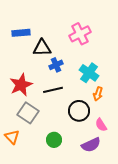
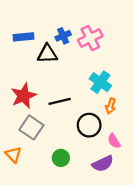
blue cross: (56, 65) -> (63, 36), moved

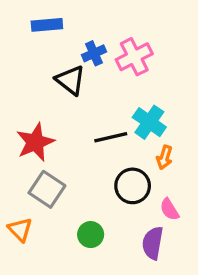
blue rectangle: (24, 37) -> (47, 25), moved
black triangle: (47, 54) -> (70, 80), turned 40
black line: (60, 101) -> (111, 137), moved
purple semicircle: (103, 164) -> (153, 243), turned 125

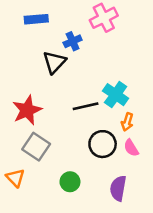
pink cross: (134, 57) -> (104, 18), moved
black triangle: (70, 80) -> (54, 62), turned 35
pink semicircle: (169, 209) -> (131, 148), moved

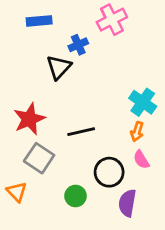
cyan cross: (116, 95) -> (143, 102), moved
black line: (86, 106) -> (81, 132), moved
black circle: (103, 144) -> (109, 172), moved

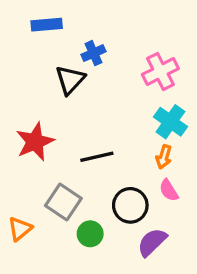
pink cross: (112, 20) -> (160, 71), moved
gray square: (39, 158) -> (63, 202), moved
orange triangle: (17, 192) -> (20, 229), turned 35
purple semicircle: (127, 203) -> (152, 242), turned 36

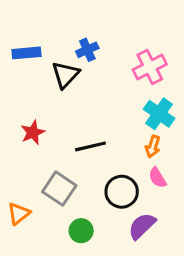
blue rectangle: (47, 25) -> (27, 53), moved
red star: (35, 142) -> (33, 132), size x0.7
green circle: (90, 234) -> (81, 231), moved

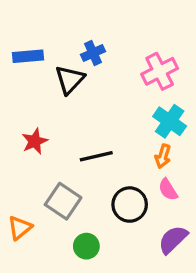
purple semicircle: (142, 226) -> (173, 239), moved

